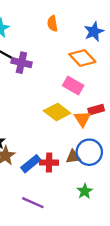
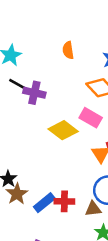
yellow diamond: (57, 112) -> (63, 130), moved
brown triangle: (73, 157) -> (93, 209), moved

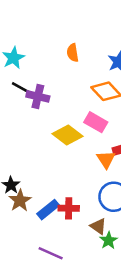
brown triangle: (93, 209) -> (98, 226), moved, turned 42

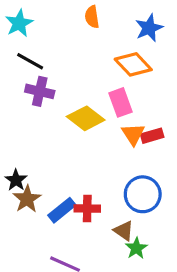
purple cross: (38, 96) -> (40, 91), moved
pink rectangle: (96, 122) -> (121, 102), turned 40
orange triangle: (106, 159) -> (133, 134), moved

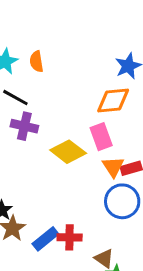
orange semicircle: (92, 17) -> (36, 61), moved
orange diamond: (133, 64) -> (113, 101), turned -52
blue circle: (143, 194) -> (122, 201), moved

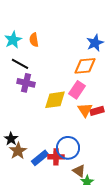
pink rectangle: (101, 137) -> (77, 90), turned 54
yellow diamond: (68, 152) -> (55, 100), turned -45
blue circle: (122, 201) -> (68, 148), moved

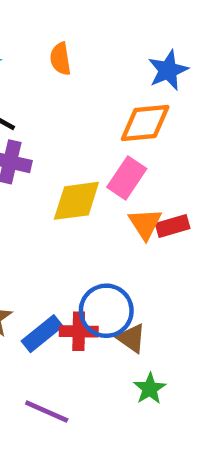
orange semicircle: (34, 40) -> (60, 59), moved
brown triangle: (79, 171) -> (131, 338), moved

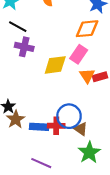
blue rectangle: (42, 334) -> (39, 127), turned 42
green star: (150, 389) -> (89, 152), size x1.5

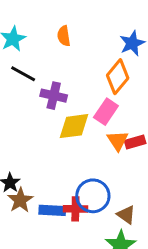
orange diamond: (87, 29) -> (118, 77), turned -45
purple cross: (24, 47) -> (54, 96), moved
brown triangle: (81, 129) -> (126, 215), moved

